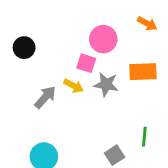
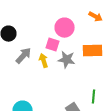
yellow arrow: (74, 86) -> (44, 61), turned -136
gray arrow: (45, 97) -> (24, 56), moved

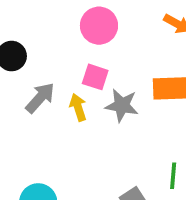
pink circle: (64, 28) -> (99, 26), moved

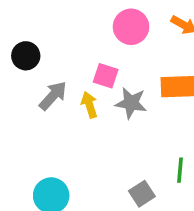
pink circle: (99, 26) -> (131, 27), moved

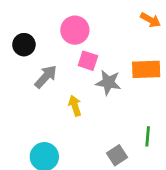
pink circle: (131, 27) -> (75, 30), moved
yellow arrow: (89, 105) -> (75, 106), moved

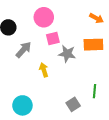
orange arrow: (151, 20) -> (96, 18), moved
pink square: (88, 61) -> (53, 39), turned -32

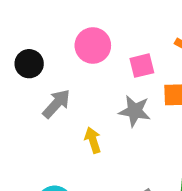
pink square: (53, 39) -> (142, 66), moved

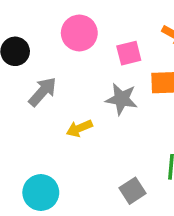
yellow arrow: (93, 140) -> (79, 128), turned -95

